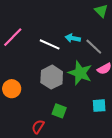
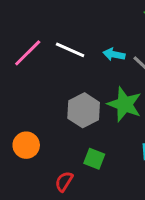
white line: (50, 44) -> (70, 50), moved
orange circle: (12, 89) -> (26, 145), moved

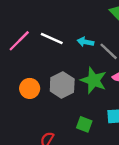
orange circle: (26, 145) -> (30, 88), moved
green square: (94, 159) -> (84, 124), moved

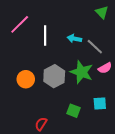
white line: (52, 38) -> (45, 36), turned 66
pink line: (19, 41) -> (20, 24), moved

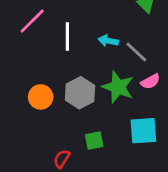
cyan square: (100, 104) -> (143, 131), size x1.5
green square: (73, 111) -> (94, 141), moved, turned -32

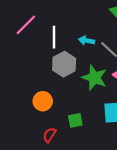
gray hexagon: (80, 93) -> (64, 64), moved
orange circle: (41, 97) -> (43, 101), moved

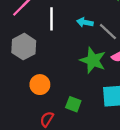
gray hexagon: (64, 64) -> (24, 47), moved
green square: (75, 120) -> (73, 104), turned 32

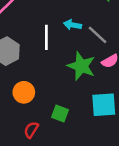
white line: (51, 19) -> (46, 37), moved

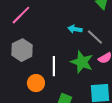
white line: (46, 37) -> (54, 66), moved

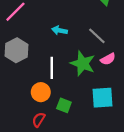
cyan arrow: (75, 29) -> (60, 30), moved
orange circle: (36, 83) -> (41, 92), moved

